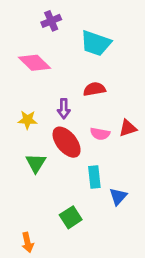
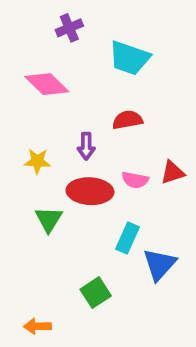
red ellipse: (67, 142) -> (90, 191), turned -48
cyan rectangle: (94, 177) -> (128, 238), turned 30
blue triangle: (118, 196) -> (159, 264), size x1.4
orange arrow: (28, 242) -> (37, 326), turned 102

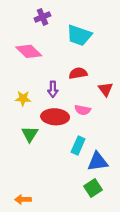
red triangle: (173, 172) -> (106, 89), moved, turned -49
blue triangle: (159, 264) -> (98, 162), turned 40
green square: (96, 293) -> (93, 188), moved

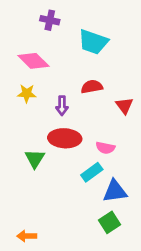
purple cross: (42, 17) -> (50, 20), turned 35
yellow star: (23, 98) -> (27, 93), moved
pink semicircle: (83, 110) -> (105, 148), moved
cyan rectangle: (78, 145) -> (92, 172), turned 30

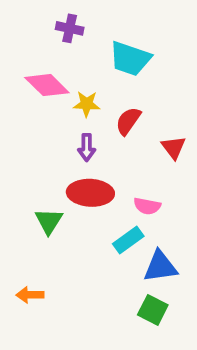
red semicircle: (92, 87) -> (128, 121), turned -45
yellow star: (27, 93) -> (87, 104), moved
green square: (109, 222) -> (153, 310), turned -30
orange arrow: (27, 236) -> (30, 295), moved

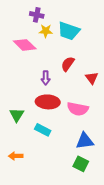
yellow star: (87, 104) -> (46, 31), moved
pink semicircle: (147, 206) -> (78, 109), size x1.5
green triangle: (49, 221) -> (17, 115), moved
cyan rectangle: (128, 240) -> (43, 130), moved, turned 63

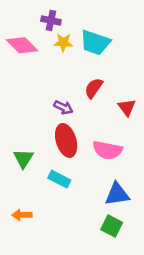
pink diamond: (25, 45) -> (22, 45), moved
purple arrow: (46, 78) -> (63, 107), turned -64
red ellipse: (48, 102) -> (66, 140), turned 70

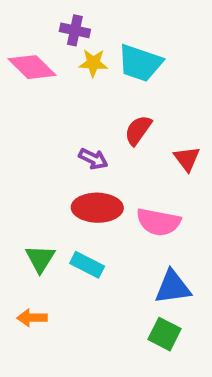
red ellipse: (66, 140) -> (97, 208), turned -72
green triangle: (23, 158) -> (40, 259), moved

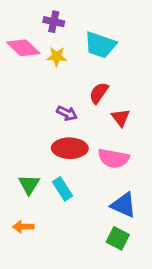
yellow star: (93, 63) -> (57, 57), moved
red triangle: (187, 159) -> (121, 118), moved
cyan rectangle: (87, 265) -> (63, 189), turned 30
blue triangle: (173, 287) -> (124, 205), turned 32

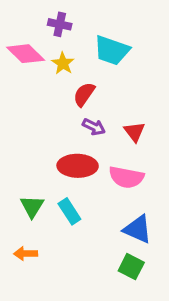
yellow star: (57, 57) -> (63, 63), turned 30
red semicircle: (99, 93) -> (84, 94), moved
purple arrow: (67, 113) -> (94, 127), moved

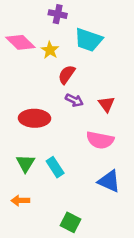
purple cross: (60, 24) -> (58, 14), moved
red ellipse: (78, 166) -> (35, 118), moved
green square: (131, 267) -> (70, 222), moved

